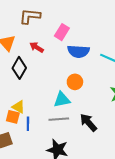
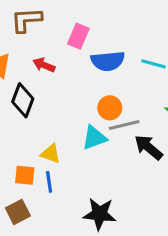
yellow triangle: (18, 107) -> (51, 154), moved
gray line: (59, 119) -> (124, 125), moved
black arrow: (88, 122) -> (149, 147), moved

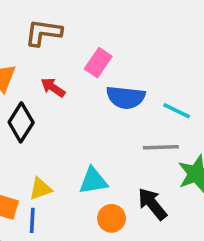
orange circle: (110, 108) -> (112, 218), moved
gray line: (124, 125) -> (161, 147), moved
yellow triangle: (51, 154) -> (40, 189), turned -50

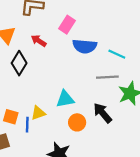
yellow triangle: (40, 189) -> (38, 113), moved

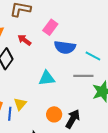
cyan triangle: (65, 99) -> (47, 78), moved
yellow triangle: (38, 113) -> (20, 104), turned -32
black arrow: (103, 113) -> (73, 119), moved, turned 66

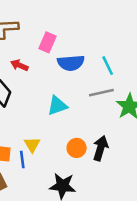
cyan line: (93, 56) -> (108, 66), turned 49

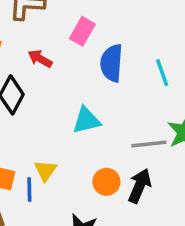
blue semicircle: (71, 63) -> (112, 63), turned 92
gray line: (101, 93) -> (149, 144), moved

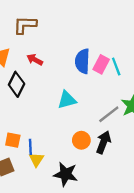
pink rectangle: (82, 31) -> (101, 64), moved
gray line: (149, 144) -> (109, 114), turned -30
yellow triangle: (45, 170) -> (36, 160), moved

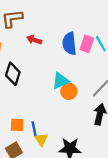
red arrow: (35, 60) -> (34, 40), moved
orange circle: (81, 140) -> (69, 91), moved

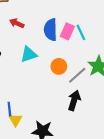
cyan triangle: (61, 81) -> (29, 54), moved
orange circle: (69, 91) -> (59, 66), moved

